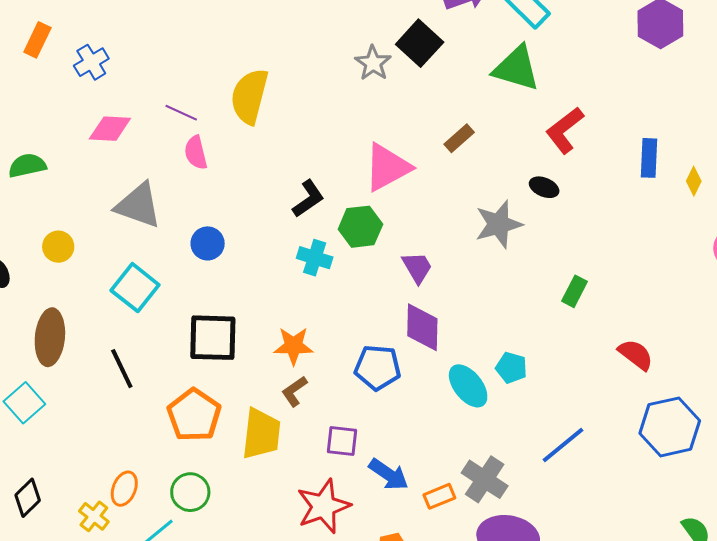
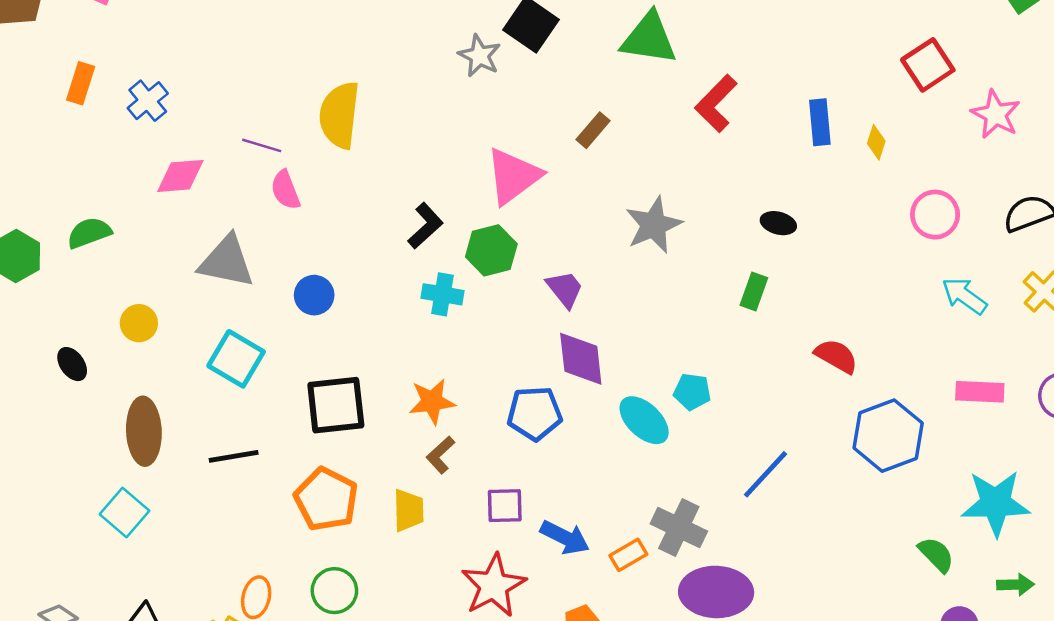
black ellipse: (544, 187) -> (778, 223), moved
black line: (122, 369) -> (234, 456), turned -66
yellow trapezoid: (261, 434) -> (409, 510), size x0.7

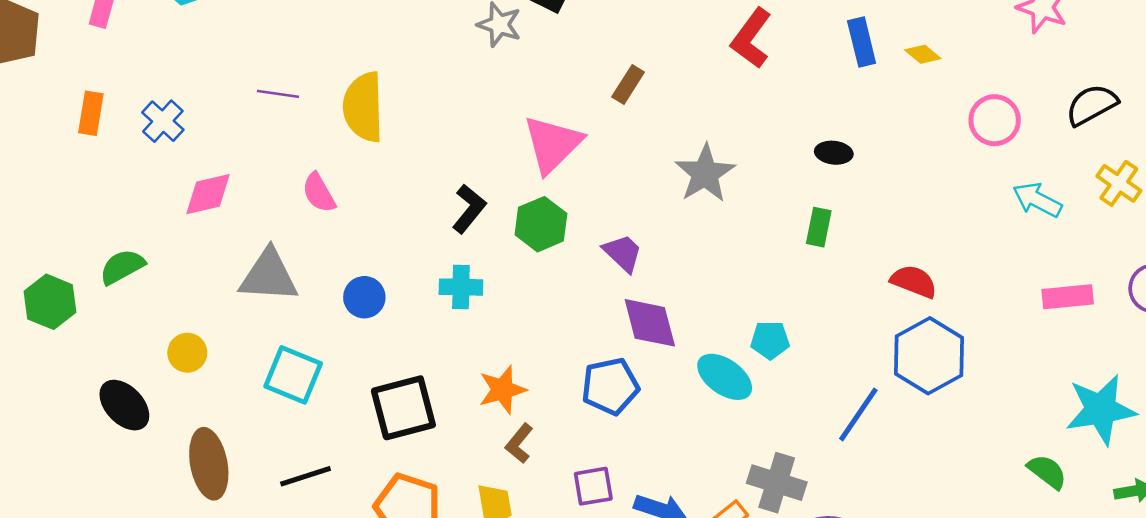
yellow diamond: (876, 142) -> (923, 54), turned -60
purple line: (262, 145) -> (278, 94), moved
cyan cross: (442, 294) -> (461, 287), moved
black ellipse: (72, 364) -> (124, 405), size x1.5
blue hexagon: (888, 436) -> (929, 356), moved

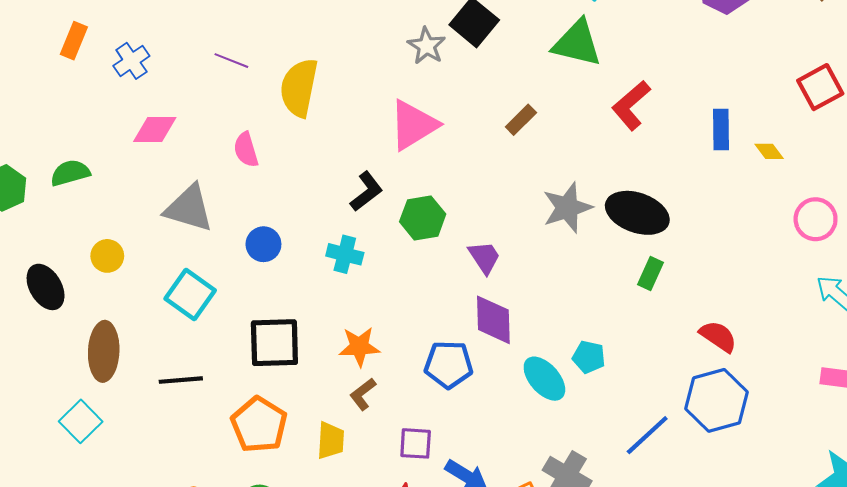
pink triangle: (552, 144) -> (413, 125), moved
black ellipse: (834, 153) -> (637, 213), moved, size x2.0

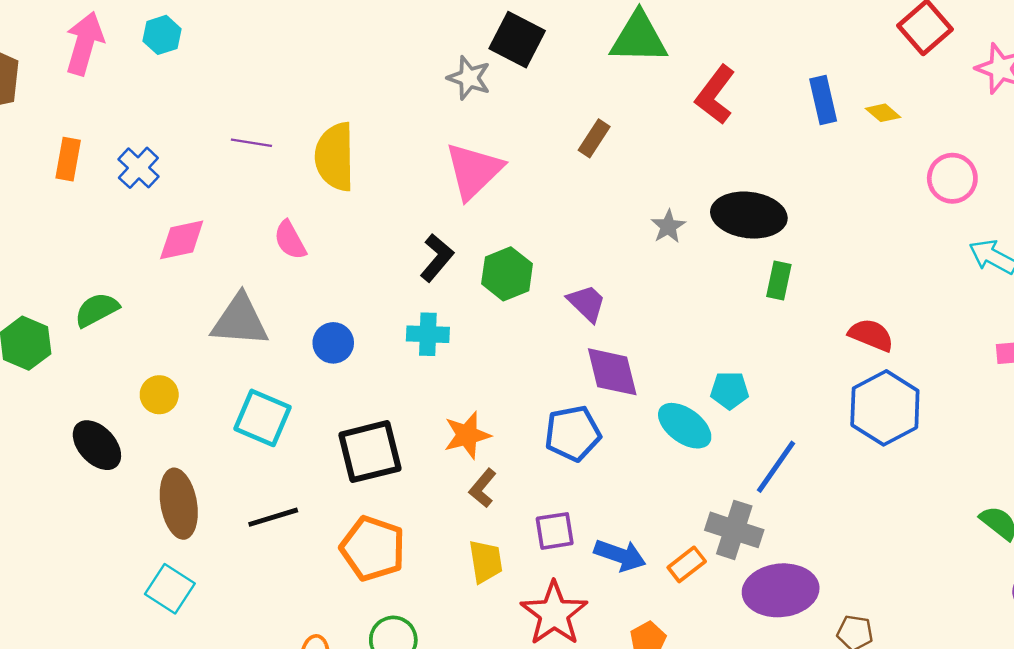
gray star: (567, 208) -> (668, 226), size x0.6
blue line: (647, 435) -> (776, 467), moved
yellow trapezoid: (331, 440) -> (486, 561), moved

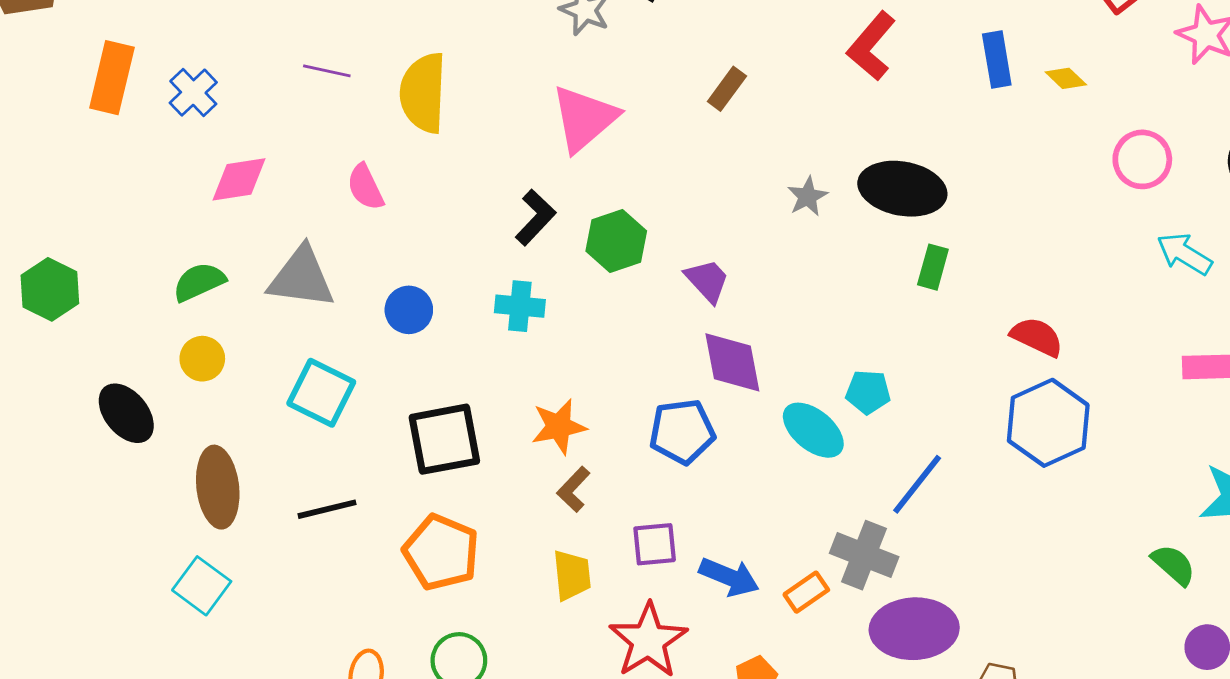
orange rectangle: (68, 159) -> (112, 78), size x1.4
green semicircle: (97, 310) -> (199, 282), moved

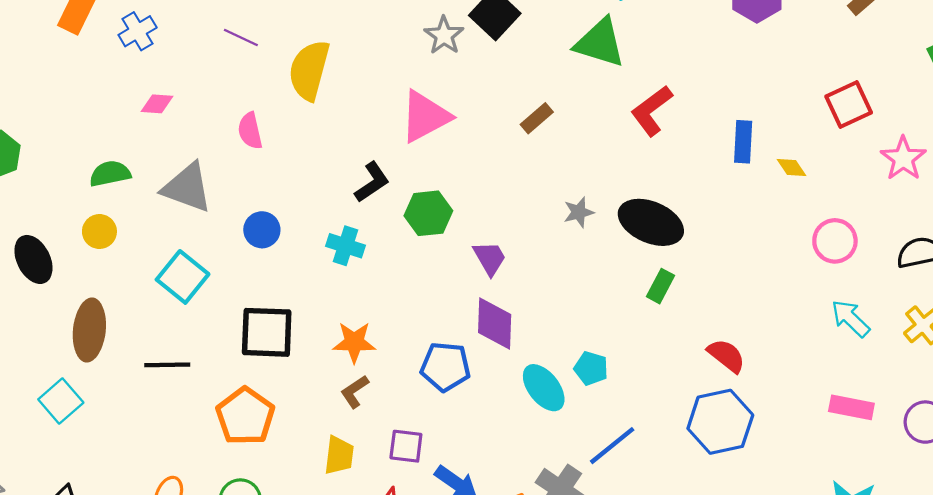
pink diamond: (239, 179) -> (157, 104), size x0.7

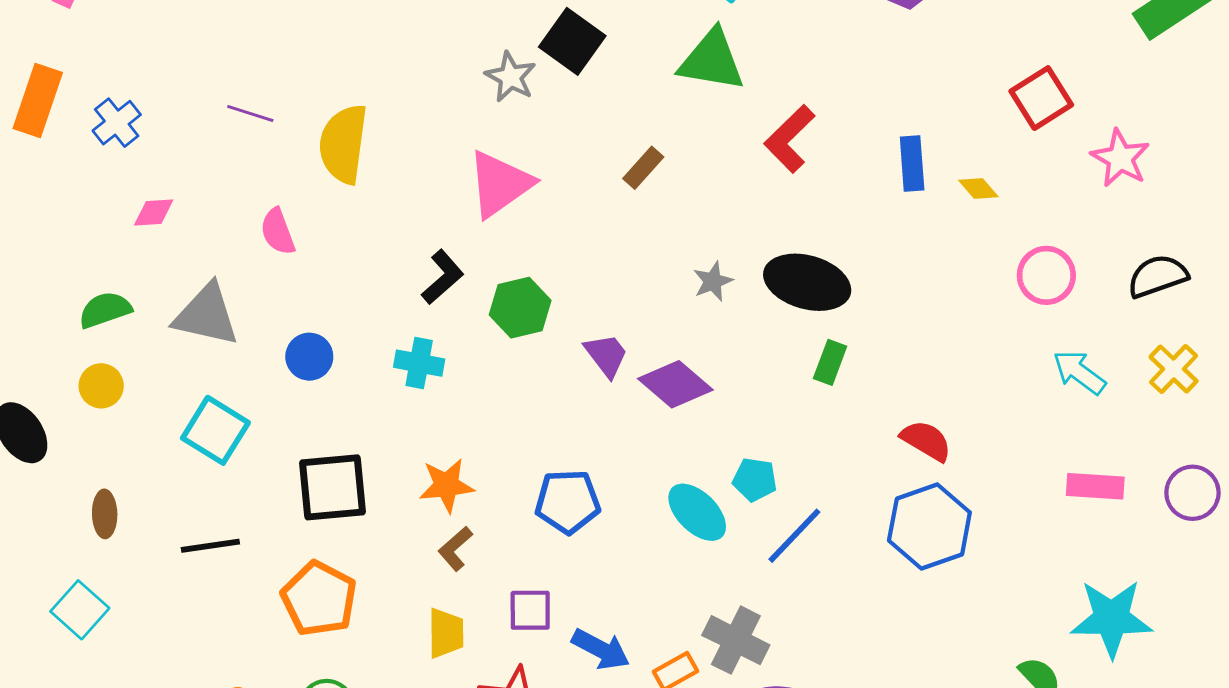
purple diamond: (495, 323) -> (675, 384), moved, turned -44
brown ellipse: (89, 330) -> (105, 514), size x0.6
blue line: (612, 446) -> (794, 536), moved

